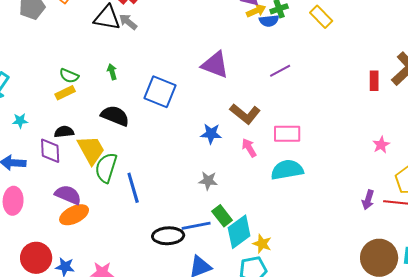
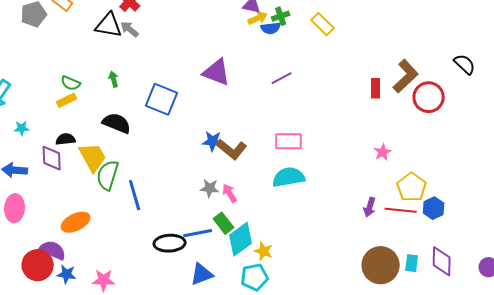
brown L-shape: (245, 114) -> (232, 149), moved
pink arrow: (249, 148) -> (230, 193), moved
purple semicircle: (68, 195) -> (53, 250), moved

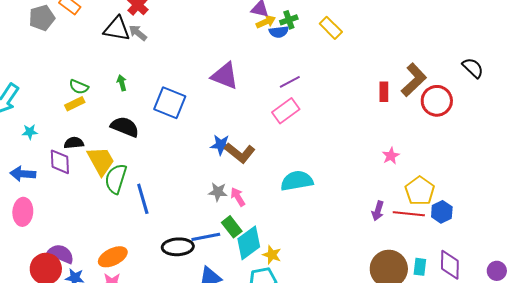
pink rectangle: (289, 141) -> (286, 111), moved, turned -36
orange ellipse: (76, 222) -> (113, 257), moved

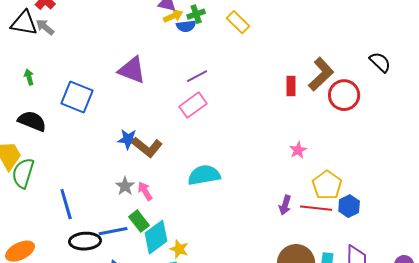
gray star: (218, 192) -> (125, 186), turned 30
blue line: (143, 199) -> (66, 204), moved

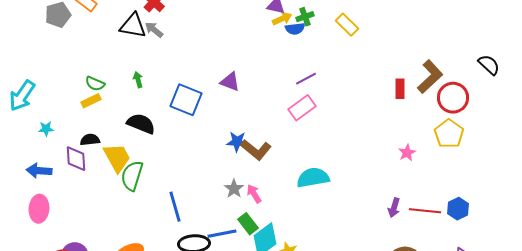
purple triangle: (132, 70) -> (230, 82), moved, size x0.7
yellow pentagon: (327, 185) -> (449, 134), moved

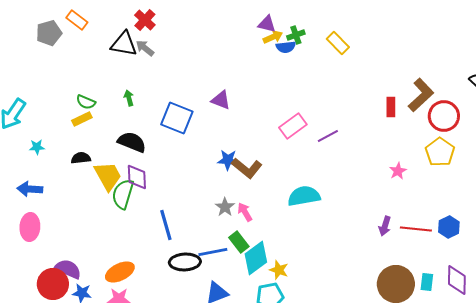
purple line: (306, 79) -> (328, 136), moved
purple diamond: (76, 159) -> (137, 177), moved

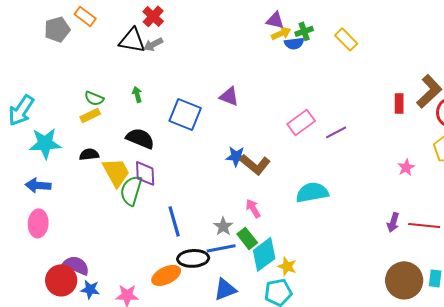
gray arrow: (145, 48) -> (153, 44), turned -66
cyan star: (37, 147) -> (45, 143), size x2.0
gray star: (225, 207) -> (223, 226), moved
orange ellipse: (120, 272) -> (166, 275), moved

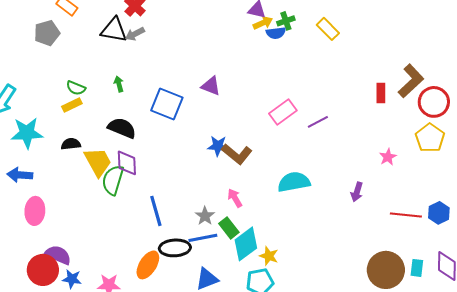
gray pentagon: (57, 29) -> (47, 33), moved
purple arrow: (393, 222) -> (357, 192), moved
pink ellipse: (38, 223) -> (35, 211), moved
orange ellipse: (166, 275) -> (148, 265), turned -32

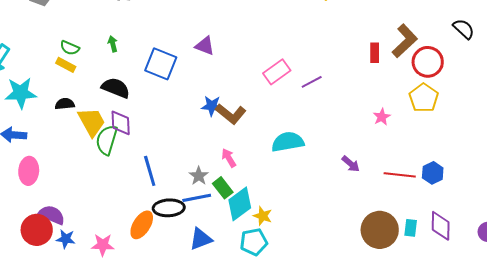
yellow rectangle: (72, 105) -> (66, 65), turned 54
purple arrow: (357, 192) -> (351, 164), moved, turned -66

